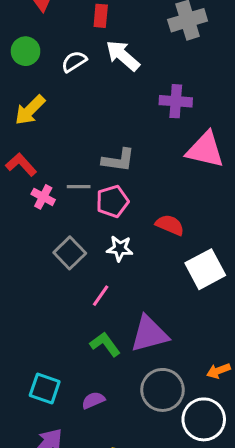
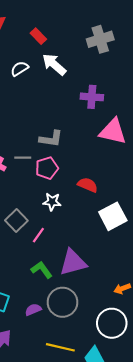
red rectangle: (101, 16) -> (38, 36), turned -49
gray square: (70, 253) -> (16, 221), moved
gray circle: (162, 390) -> (63, 302), moved

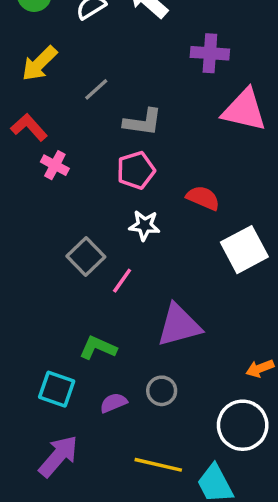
gray line: (23, 158) -> (96, 89), moved, turned -42
green L-shape: (42, 270) -> (98, 348), moved, turned -30
gray circle: (63, 302) -> (162, 391), size x0.6

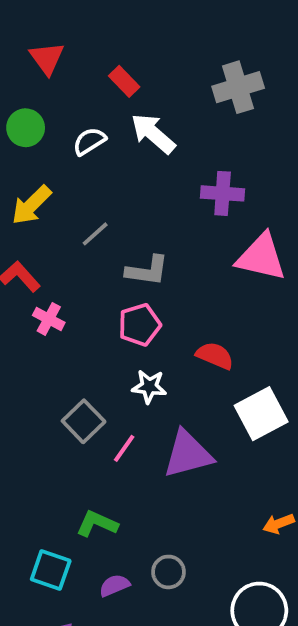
purple triangle: (179, 325) -> (188, 454), moved
orange arrow: (260, 368) -> (279, 524), moved

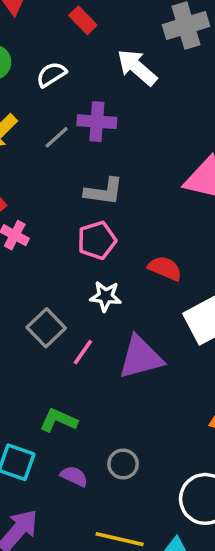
white arrow: (153, 134) -> (137, 67), moved
purple cross: (223, 193) -> (97, 122), moved
gray line: (95, 234) -> (57, 137), moved
purple semicircle: (114, 585) -> (74, 476), turned 48

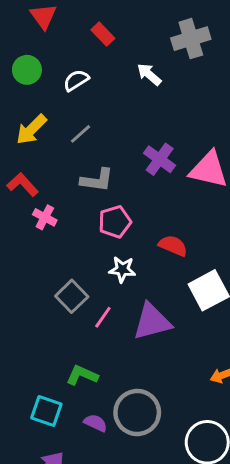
white arrow: (137, 67) -> (149, 74), size x0.7
purple cross: (97, 122) -> (160, 159), moved, turned 32
gray L-shape: (104, 191) -> (97, 180), moved
gray circle: (123, 464) -> (137, 413), size x1.8

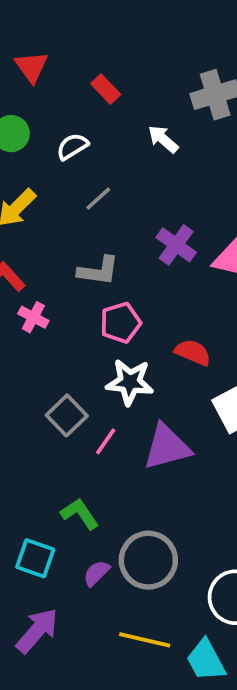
gray line: (81, 134) -> (98, 198), moved
white star: (122, 269) -> (130, 382), size x1.4
green L-shape: (82, 375) -> (80, 514), turned 32
purple semicircle: (95, 423) -> (96, 573), turned -70

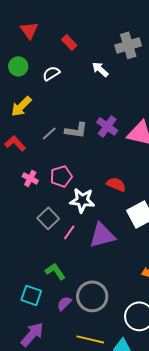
gray line: (98, 198) -> (49, 133), moved
gray L-shape: (98, 271) -> (76, 130), moved
pink cross: (33, 317) -> (30, 178), moved
pink pentagon: (121, 323) -> (61, 176), moved

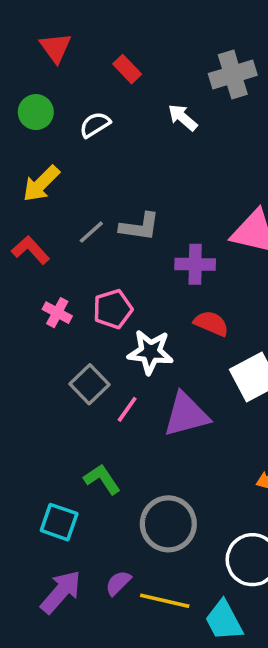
purple cross: (107, 126) -> (195, 264), moved, turned -35
purple semicircle: (64, 303) -> (118, 583), moved

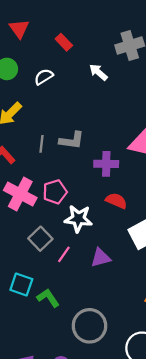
gray line: (91, 232) -> (41, 144), turned -42
pink cross: (57, 313) -> (20, 194), size x1.8
purple triangle: (186, 415) -> (101, 258), size x0.7
cyan square: (59, 522) -> (21, 284), moved

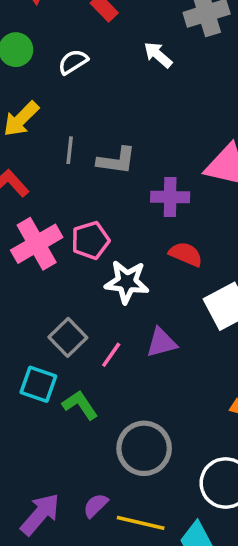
gray line: (41, 144) -> (70, 150), moved
pink cross: (20, 194) -> (37, 244), turned 32
gray square: (40, 239) -> (68, 337), moved
pink line: (64, 254) -> (111, 355), moved

